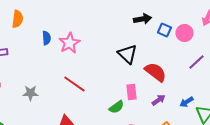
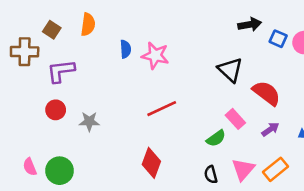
pink star: (69, 43) -> (155, 56), turned -30
red line: (74, 84) -> (162, 109), turned -60
pink rectangle: (131, 92) -> (235, 119), turned -35
gray star: (30, 93) -> (89, 121), moved

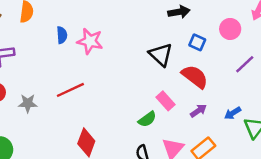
blue square: (278, 39) -> (197, 42), moved
red line: (162, 109) -> (70, 90), moved

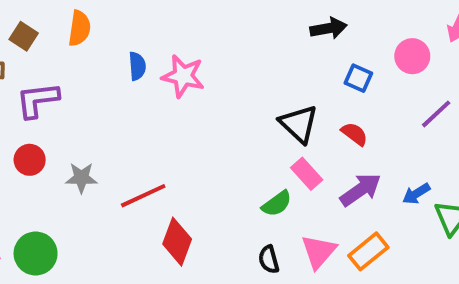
black triangle: (161, 55) -> (299, 124), moved
red semicircle: (195, 77) -> (354, 134), size x0.6
red line: (70, 90) -> (143, 196), moved
purple arrow: (198, 111) -> (360, 190), size x1.5

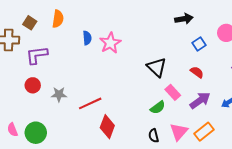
pink star: (183, 76) -> (110, 43), turned 30
blue square: (358, 78) -> (199, 44), turned 32
black triangle: (299, 124) -> (157, 67), moved

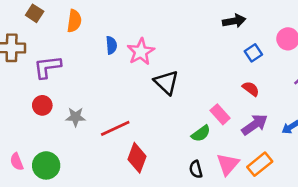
brown square: (30, 23) -> (35, 13), moved
black triangle: (157, 67) -> (166, 82), moved

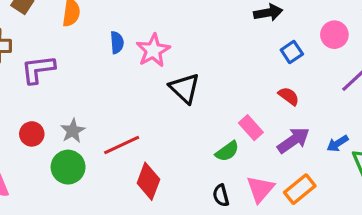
red circle: (42, 105) -> (32, 134), moved
gray star: (76, 117) -> (73, 131), turned -30
green circle: (46, 165) -> (68, 167), moved

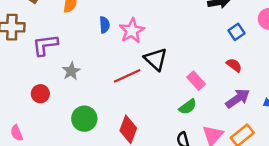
pink rectangle: (251, 128) -> (196, 81), moved
gray star: (73, 131) -> (71, 71), moved
red line: (122, 145) -> (127, 76), moved
green circle: (68, 167) -> (84, 119), moved

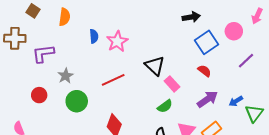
blue square: (236, 32) -> (206, 42), size x1.6
black triangle: (156, 59) -> (155, 66), moved
green circle: (84, 119) -> (77, 101), moved

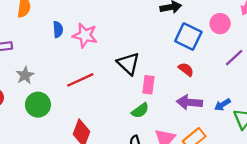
pink star: (117, 41) -> (85, 35), turned -30
blue square: (206, 42) -> (188, 36), turned -30
pink rectangle: (172, 84) -> (148, 85), turned 49
purple arrow: (207, 99) -> (190, 102), turned -140

